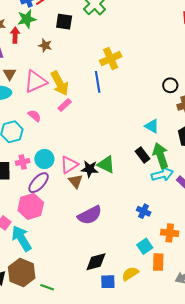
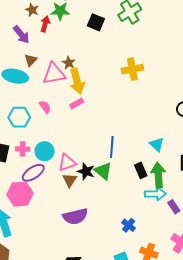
brown star: (45, 45) -> (69, 63), moved
blue line: (98, 82) -> (112, 147), moved

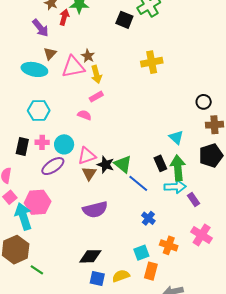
black square: (96, 22) -> (124, 20), moved
yellow arrow: (77, 81) -> (96, 74), size x0.7
pink semicircle: (45, 107) -> (84, 115), moved, turned -32
blue line: (112, 147) -> (138, 183), moved, turned -55
pink hexagon: (20, 194) -> (38, 202), moved

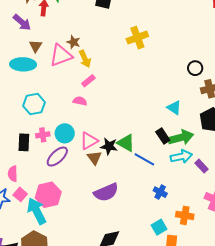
green arrow: (178, 168) -> (181, 138), turned 90

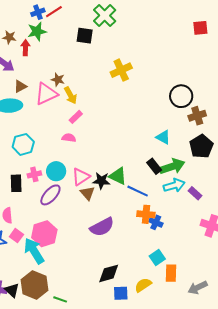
brown triangle: (36, 46) -> (20, 86), turned 32
black circle: (195, 68) -> (181, 96), size x1.5
orange cross: (185, 215) -> (146, 214), moved

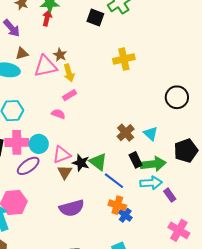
red arrow: (25, 48) -> (47, 18), moved
brown cross: (197, 116) -> (126, 133), moved, turned -36
pink cross: (34, 174) -> (17, 142), size x1.6

